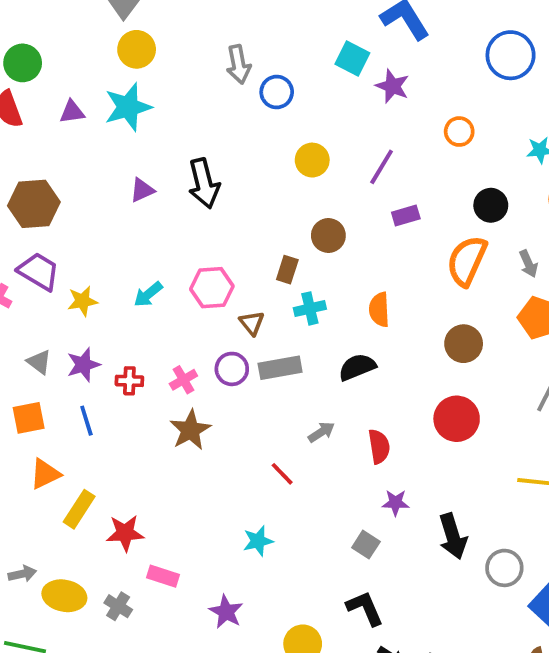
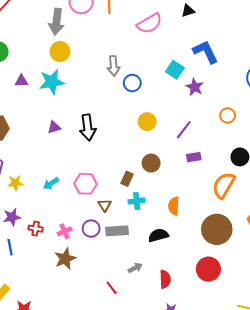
brown circle: (464, 344) -> (217, 229), size x1.5

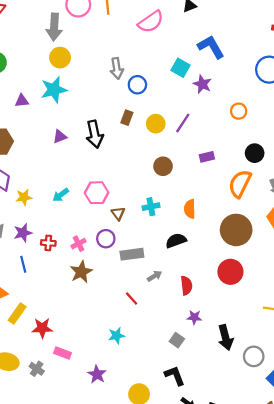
purple triangle: (21, 81) -> (22, 101), moved
purple line: (184, 130) -> (183, 123), moved
brown rectangle: (127, 179) -> (127, 118), moved
gray rectangle: (117, 231) -> (132, 254), moved

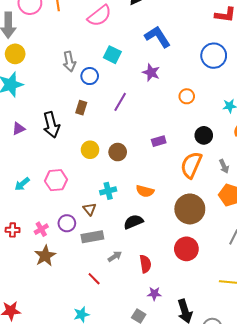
cyan square: (181, 68) -> (112, 55), moved
purple line: (183, 123) -> (120, 102), moved
yellow circle: (156, 124) -> (90, 150), moved
orange semicircle: (190, 209) -> (145, 191), turned -72
brown triangle: (118, 213) -> (90, 209), moved

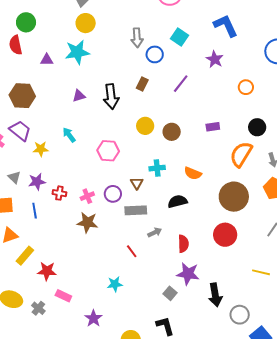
cyan arrow: (22, 184) -> (69, 135), moved, turned 84
brown star: (45, 256) -> (87, 222), turned 30
purple star: (154, 294) -> (188, 274), size x1.6

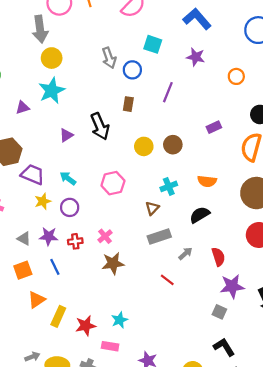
purple trapezoid: (20, 131) -> (33, 174), moved
purple star: (37, 182) -> (49, 236), turned 30
brown triangle: (137, 183) -> (152, 208), turned 32
purple circle: (113, 194) -> (70, 207), moved
cyan star: (115, 284) -> (120, 320), moved

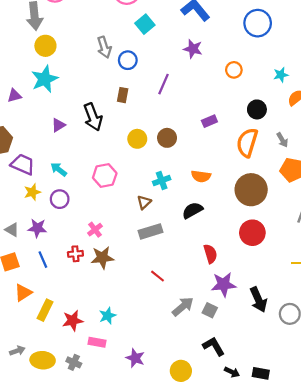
cyan square: (153, 44) -> (145, 24), moved, turned 30
red cross: (75, 241) -> (75, 254), moved
gray arrow: (185, 254) -> (183, 307), moved, size x1.5

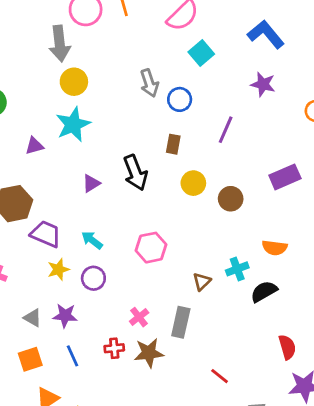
purple rectangle: (209, 121) -> (285, 177), size x1.5
yellow circle: (137, 139) -> (193, 183), moved
cyan cross: (162, 180) -> (237, 269), moved
gray rectangle: (150, 231) -> (181, 322), moved, turned -60

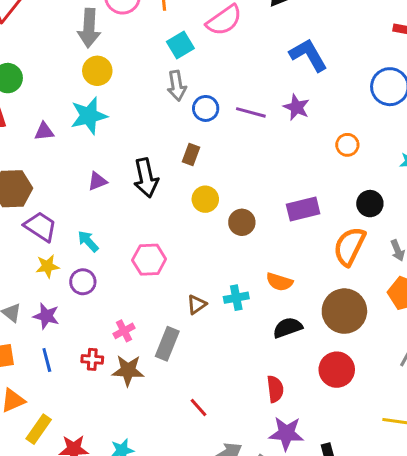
cyan square: (201, 53) -> (180, 45), moved
purple line: (226, 130) -> (251, 112), moved, turned 72
black semicircle: (264, 291) -> (288, 328), moved

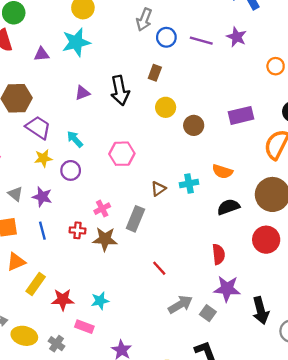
gray arrow: (177, 86) -> (144, 20), turned 30

